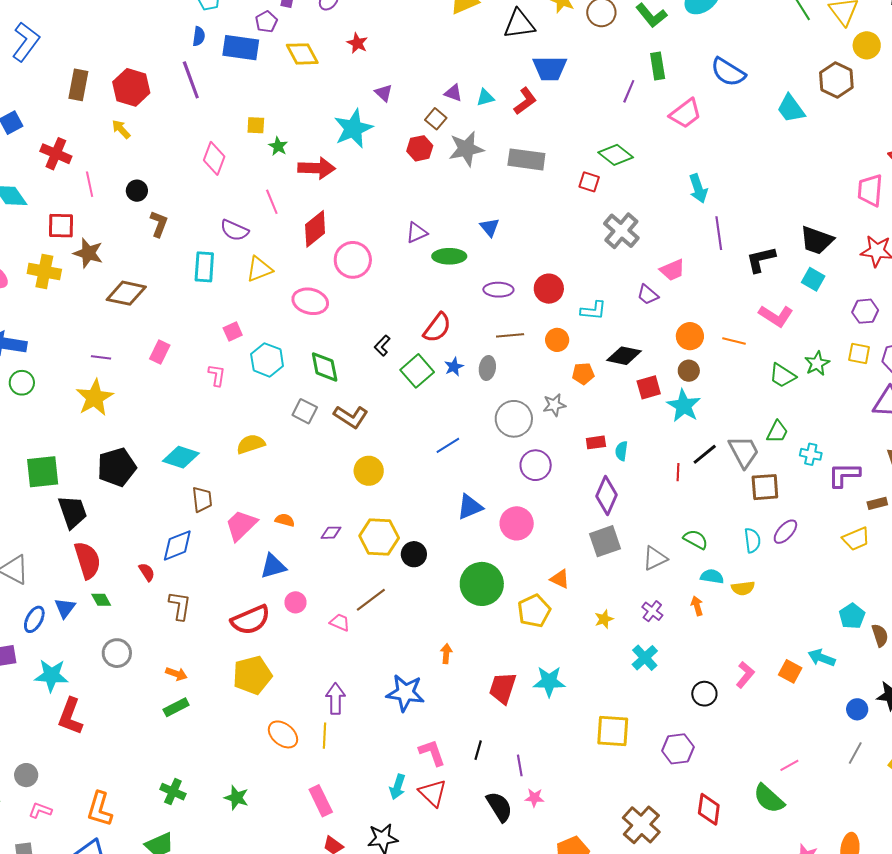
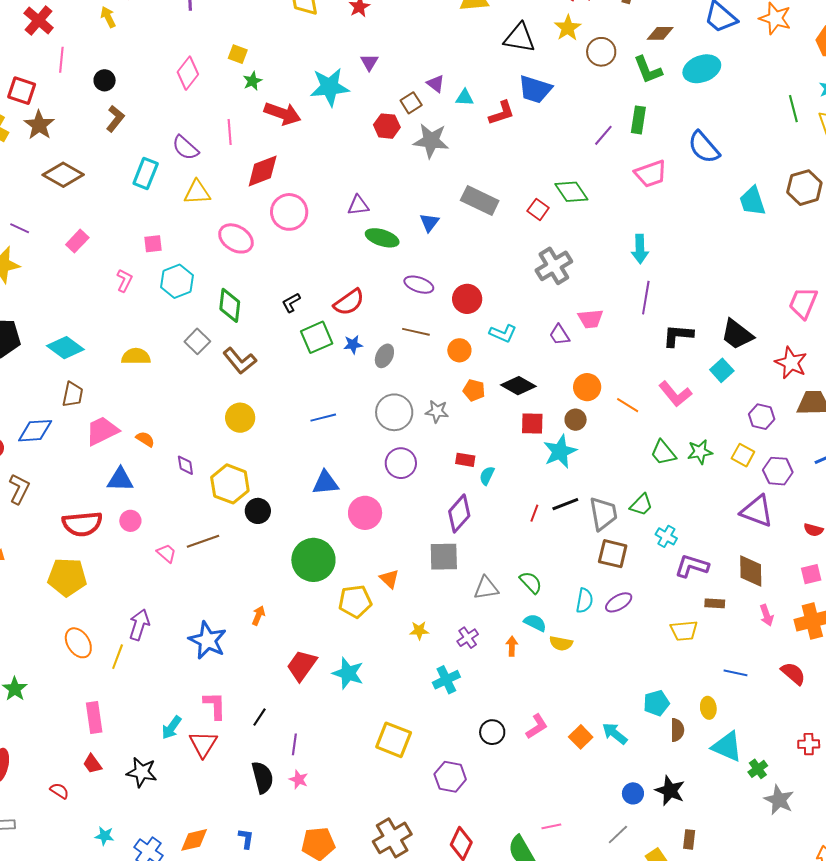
gray rectangle: (526, 159) -> (480, 201), moved
purple diamond: (331, 533) -> (185, 465), turned 65

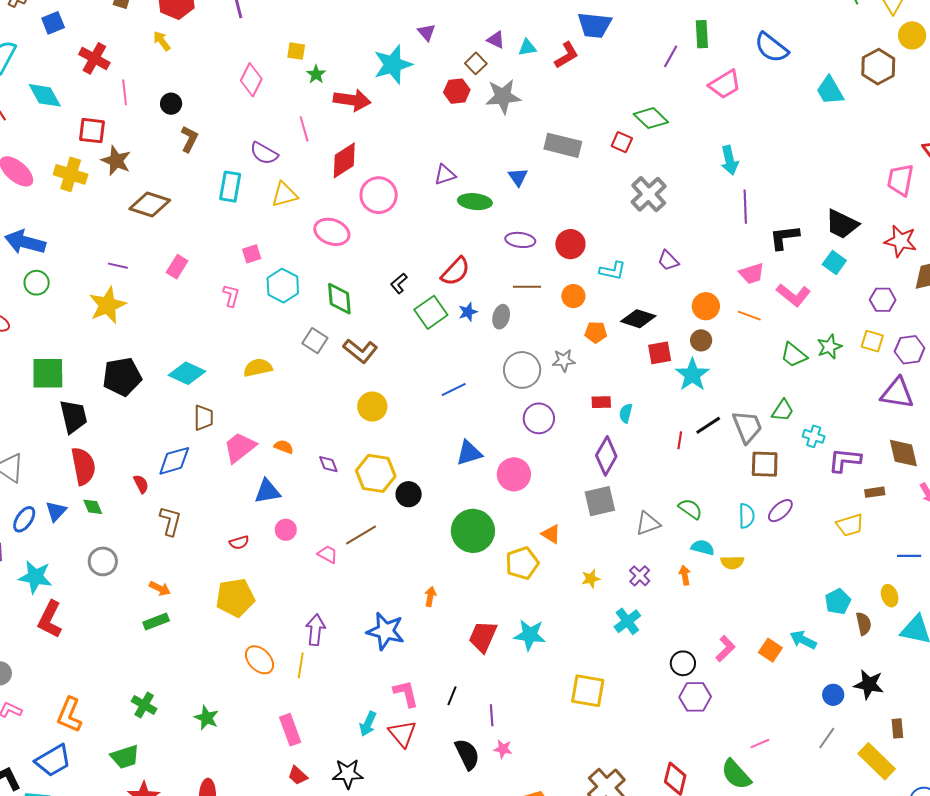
pink trapezoid: (591, 319) -> (752, 274), moved
red semicircle: (82, 524) -> (239, 542), size x0.5
purple hexagon: (450, 777) -> (695, 697), moved

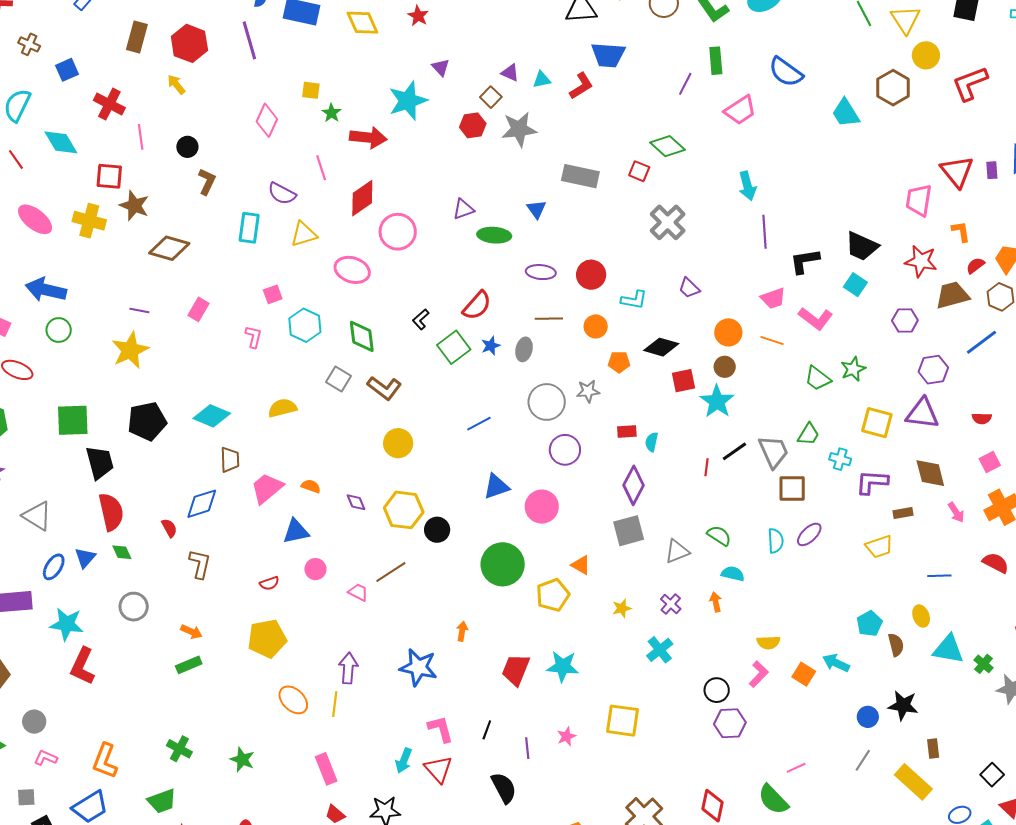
yellow square: (872, 341) -> (877, 423), moved, size x1.4
yellow semicircle: (732, 562) -> (769, 642), moved
pink star: (503, 749) -> (566, 736), moved, turned -30

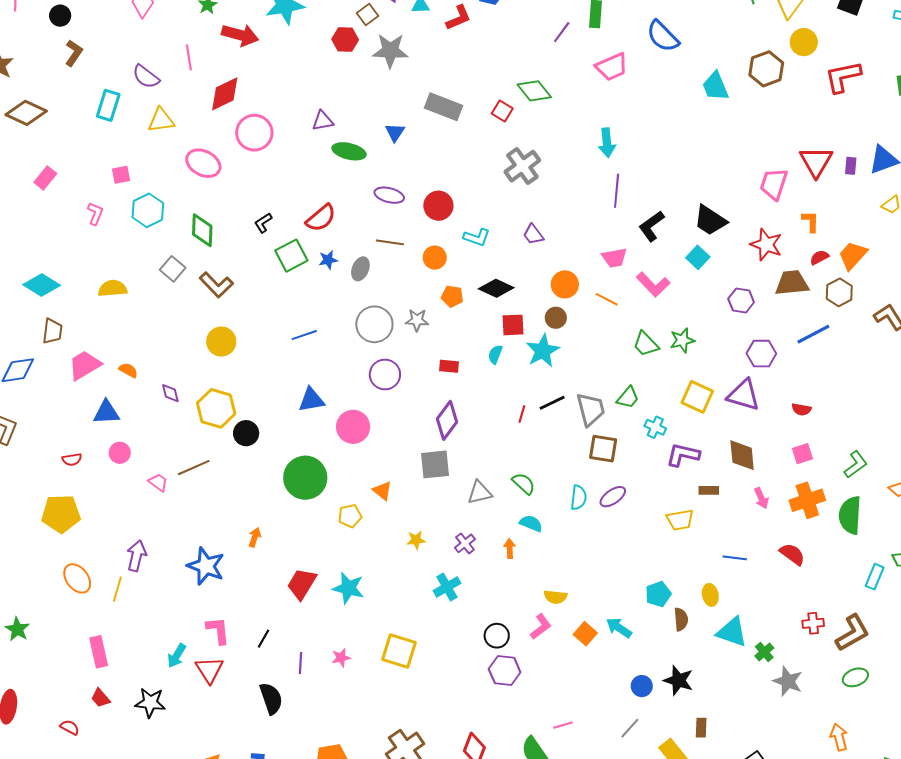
black L-shape: (805, 261) -> (651, 226), turned -36
cyan semicircle: (652, 442) -> (495, 354), moved
yellow pentagon: (553, 595) -> (350, 516), size x0.7

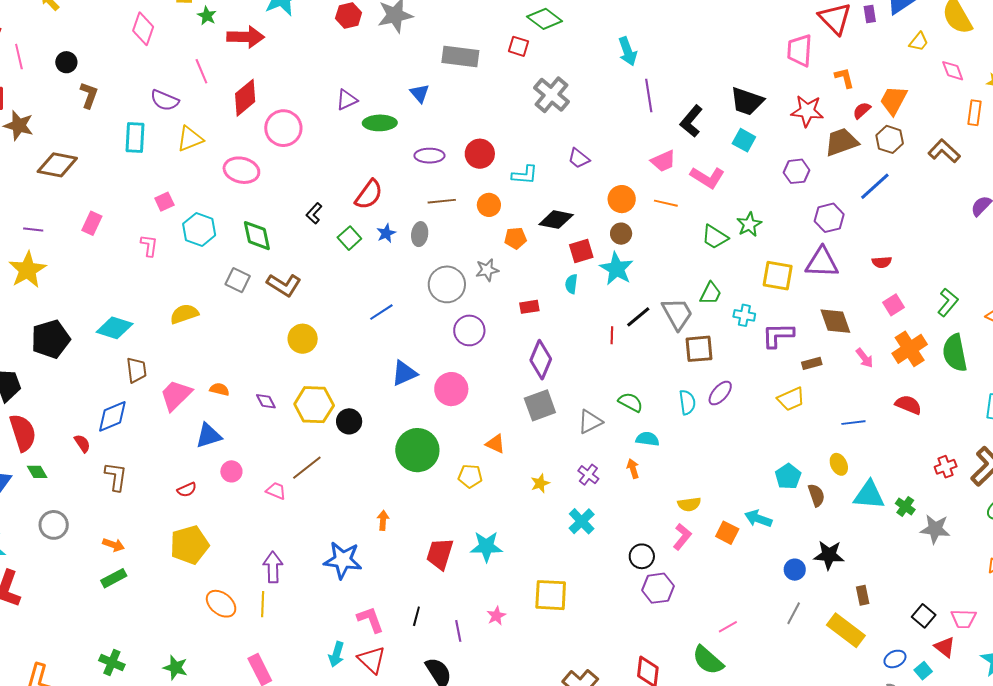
green square: (291, 256) -> (349, 238), size x0.7
yellow pentagon: (350, 516) -> (470, 476), turned 30

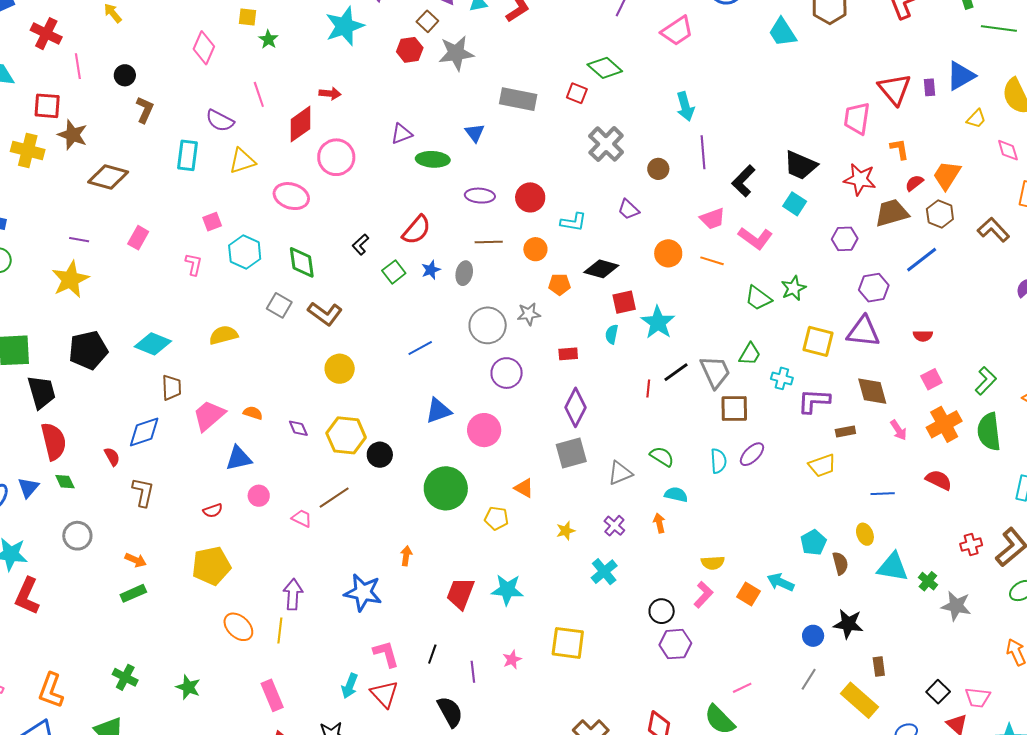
red arrow: (246, 37) -> (330, 94), moved, size x0.6
brown circle: (621, 234) -> (658, 169), moved

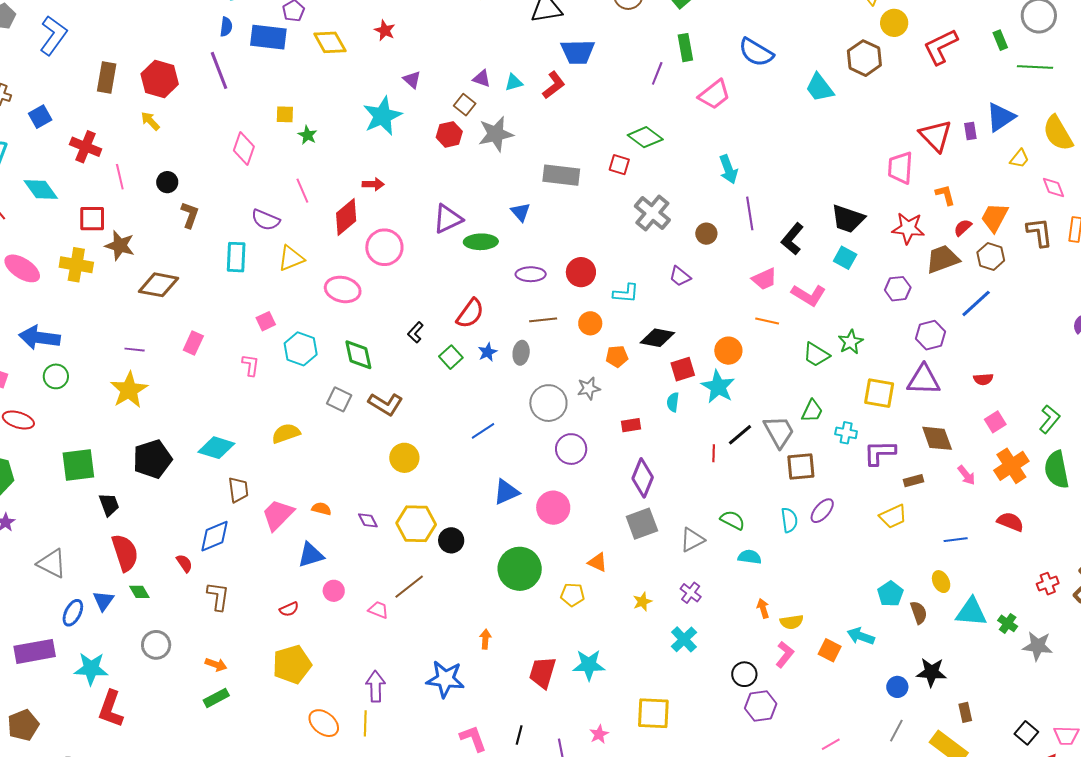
purple triangle: (402, 134) -> (448, 219), size x1.4
brown L-shape: (993, 230) -> (1039, 232), moved, turned 40
orange circle: (668, 253) -> (728, 351), moved
black trapezoid: (42, 392) -> (109, 505), size x0.7
orange arrow: (659, 523) -> (763, 608), moved

